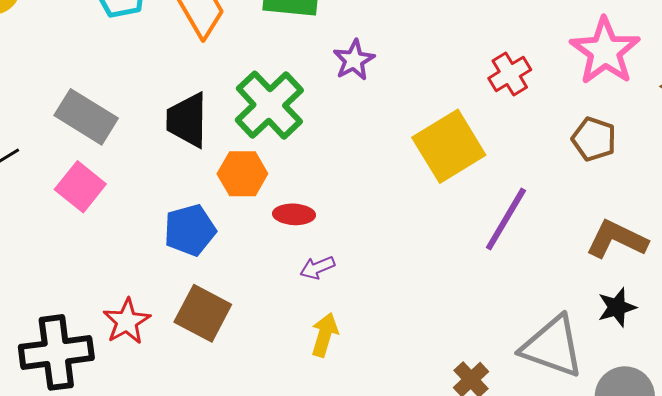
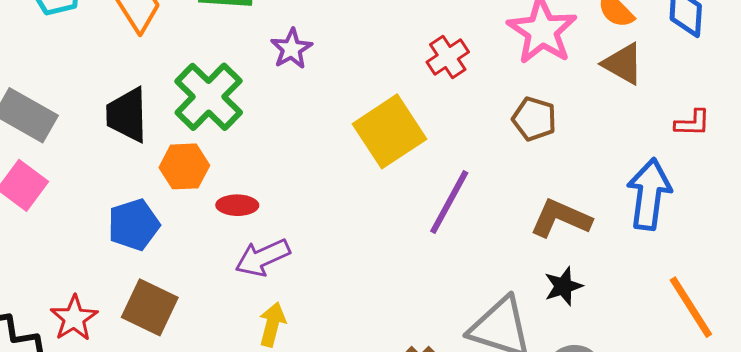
purple arrow: (317, 268) -> (263, 258), size x1.6

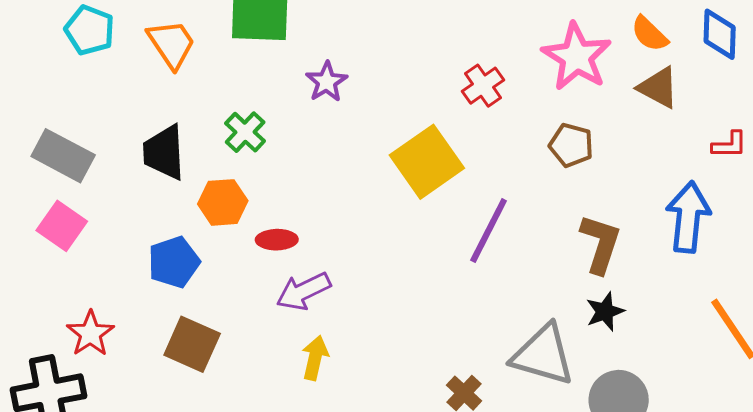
green cross: (209, 97) -> (245, 132), size x0.6
brown L-shape: (561, 218) -> (600, 244), turned 86
red star: (74, 318) -> (90, 334), moved

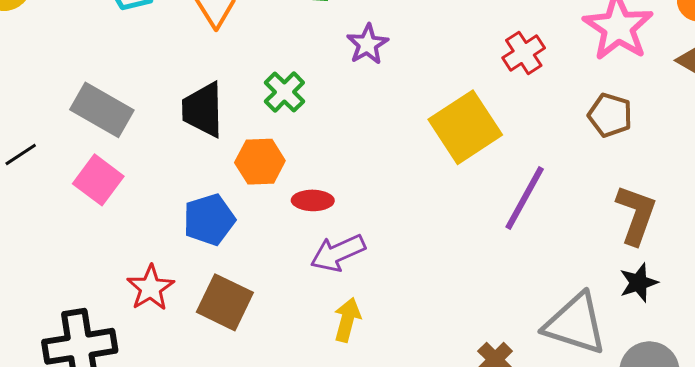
red star: (90, 334) -> (151, 288), moved

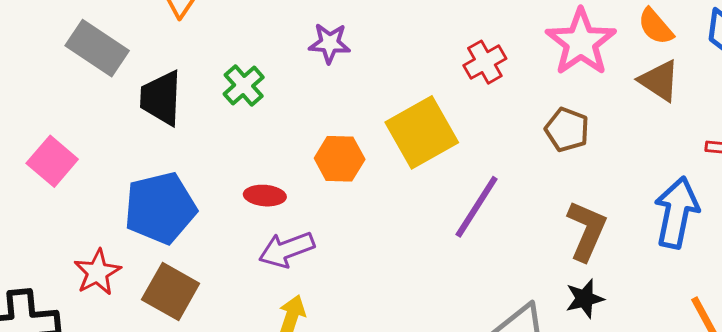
purple star: (367, 44) -> (330, 43), turned 30
gray rectangle: (102, 110) -> (97, 48), moved
orange hexagon: (260, 162) -> (340, 159), moved
blue pentagon: (209, 220) -> (160, 208), size x1.4

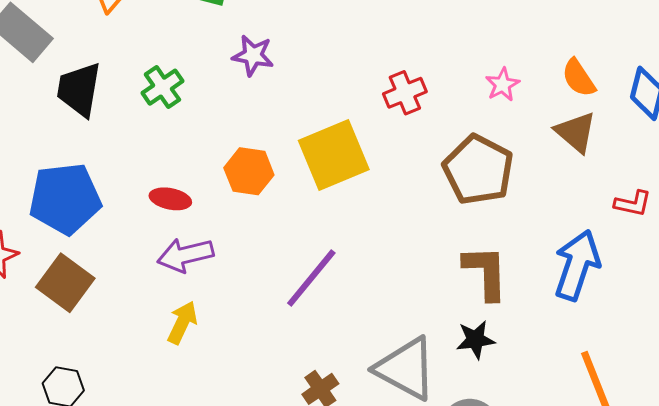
pink star: (581, 42) -> (502, 85), size x0.5
brown pentagon: (567, 130) -> (478, 170), size x1.6
purple line: (477, 207) -> (311, 278), moved
brown L-shape: (587, 231) -> (486, 272), turned -32

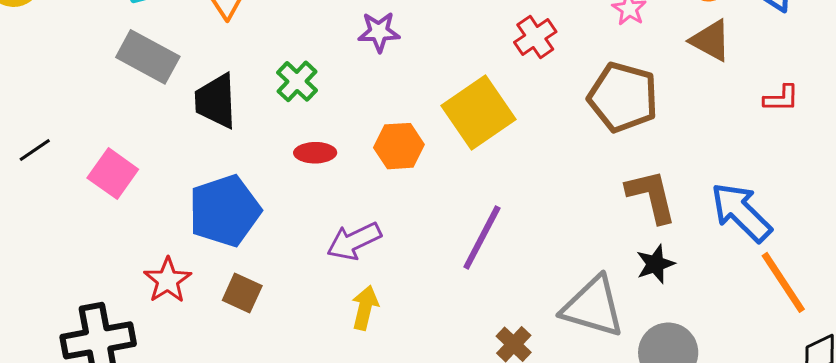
red ellipse: (170, 199) -> (315, 153), moved
blue arrow: (577, 265) -> (741, 212), moved, turned -52
brown square: (65, 283) -> (242, 293), size x0.7

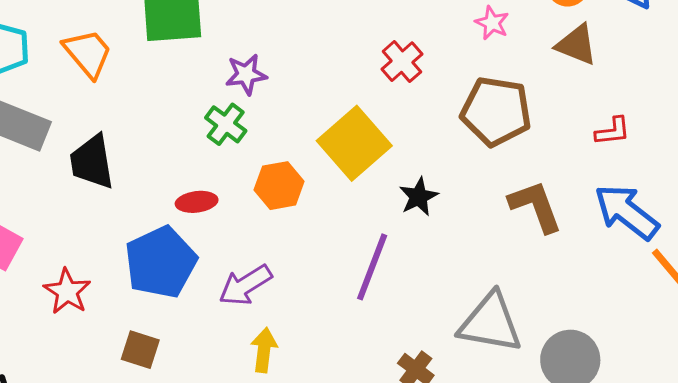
green cross: (297, 81) -> (226, 124), moved
red L-shape: (781, 98) -> (613, 131), moved
blue pentagon: (225, 211) -> (161, 262), moved
black star: (655, 264) -> (419, 197), moved
red star: (168, 280) -> (67, 291), moved

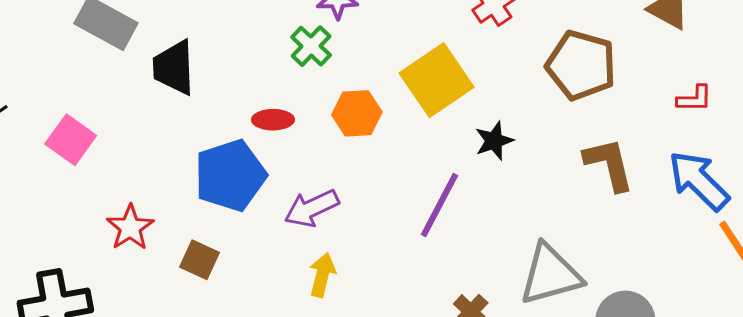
red star: (67, 291) -> (130, 227), moved
gray triangle: (490, 323) -> (550, 275), turned -32

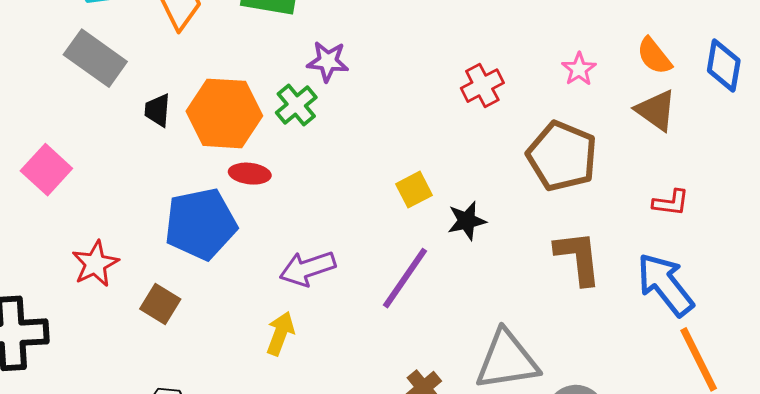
black trapezoid: (174, 68) -> (157, 110), size x0.6
yellow square: (437, 80) -> (414, 190), moved, size x0.5
orange hexagon: (357, 113) -> (224, 113), moved, size x1.5
purple arrow: (312, 208) -> (307, 268), moved

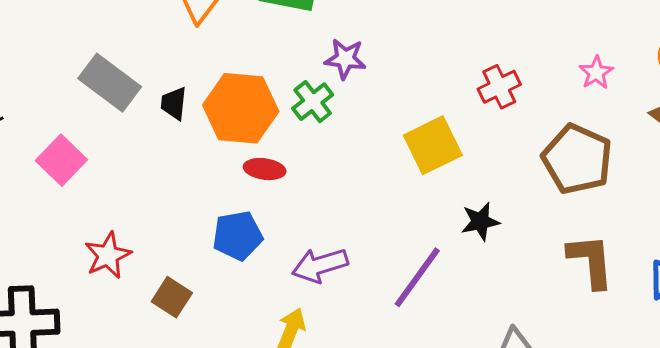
gray rectangle: (95, 58) -> (110, 83), moved
yellow square: (414, 190) -> (433, 145), moved, size x1.6
blue pentagon: (201, 224) -> (238, 236), moved, size x0.7

